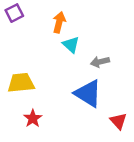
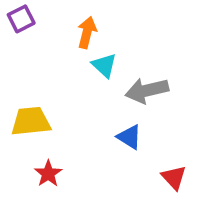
gray arrow: (100, 62) -> (147, 90), size x1.5
blue triangle: (88, 93) -> (129, 137), size x0.6

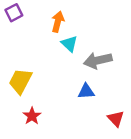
yellow trapezoid: (31, 121) -> (20, 81), turned -56
blue triangle: (129, 137) -> (86, 91), turned -36

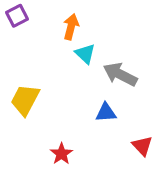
gray arrow: (98, 60) -> (120, 74), turned 40
red star: (32, 116) -> (61, 154), moved

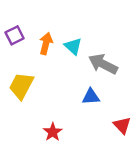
purple square: (17, 16) -> (15, 35), moved
orange arrow: (71, 27) -> (46, 44), moved

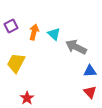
blue triangle: (91, 97) -> (90, 71), moved
red star: (53, 132) -> (27, 98), moved

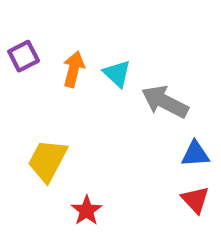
yellow trapezoid: (16, 63) -> (47, 160), moved
red star: (27, 98) -> (87, 210), moved

